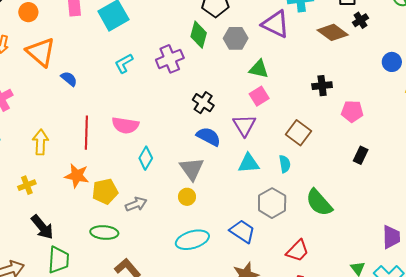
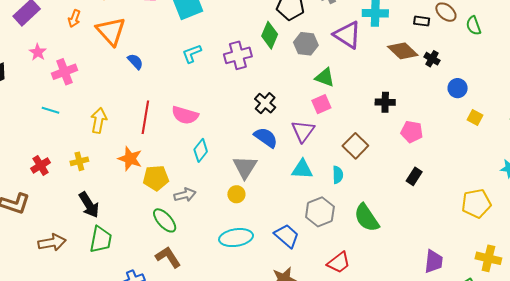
black cross: (360, 20) -> (432, 59), moved, turned -35
green ellipse: (104, 232) -> (165, 220), moved, turned 36

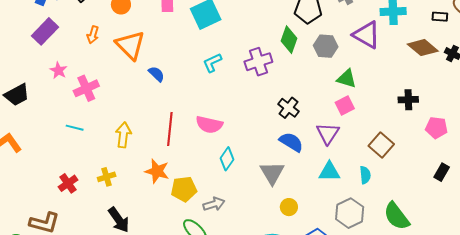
yellow circle: (236, 194) -> (289, 207), moved

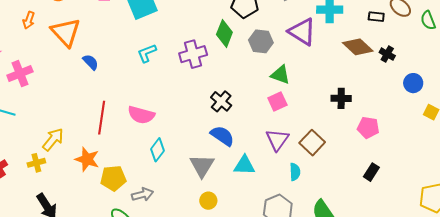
purple triangle: (328, 133) -> (277, 140), moved
yellow arrow: (123, 135) -> (53, 139), moved, turned 30
cyan triangle: (329, 172) -> (244, 165), moved
yellow circle: (289, 207) -> (208, 201), moved

